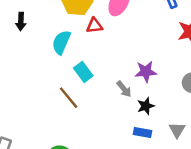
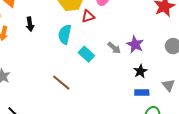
purple star: (146, 72) -> (135, 44), turned -30
gray arrow: (124, 89) -> (114, 48), moved
brown line: (69, 98) -> (61, 83), moved

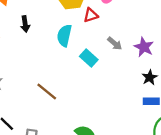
gray arrow: (114, 48) -> (115, 43), moved
brown line: (61, 83) -> (47, 92), moved

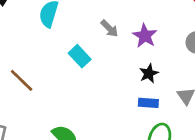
cyan rectangle: (89, 58) -> (80, 56), moved

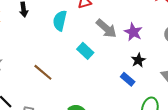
gray arrow: (110, 29) -> (106, 28), size x1.5
blue rectangle: (148, 103) -> (128, 79), moved, turned 40

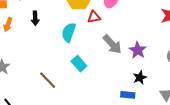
cyan rectangle: (85, 51) -> (79, 64), moved
blue rectangle: (128, 79) -> (128, 95), turned -40

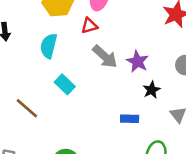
red triangle: (94, 17) -> (89, 26), moved
black star: (140, 78) -> (152, 90), moved

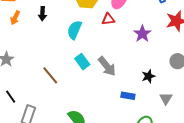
gray arrow: (105, 57) -> (107, 66), moved
purple star: (137, 61) -> (142, 34), moved

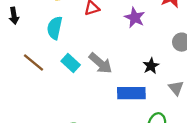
brown line: (50, 75) -> (34, 62), moved
blue rectangle: (128, 96) -> (131, 93), size x1.6

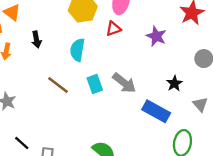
cyan rectangle: (71, 63) -> (95, 84), turned 30
blue rectangle: (131, 93) -> (156, 111), turned 32

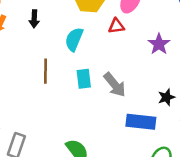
brown line: (58, 85) -> (45, 71), turned 40
blue rectangle: (156, 111) -> (141, 122), turned -36

